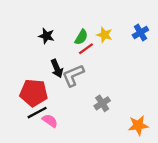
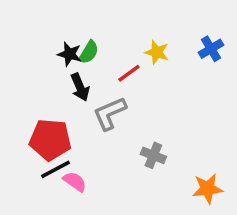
green semicircle: (81, 37) -> (89, 52), moved
black arrow: (57, 68) -> (80, 87), moved
gray cross: (102, 103) -> (153, 155), turned -35

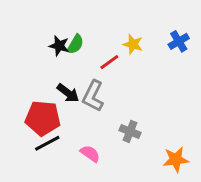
black arrow: (80, 87) -> (68, 93), moved, turned -30
gray L-shape: (110, 113) -> (93, 96), turned -40
pink semicircle: (75, 182) -> (90, 154), moved

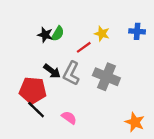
blue cross: (179, 41) -> (137, 31), turned 35
gray cross: (130, 131) -> (106, 77), moved, size x1.6
black line: (47, 143) -> (36, 110), turned 72
orange star: (176, 160) -> (135, 122), turned 30

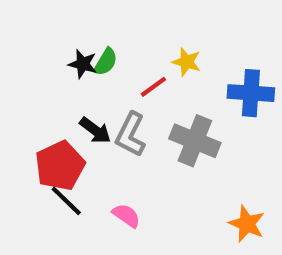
blue cross: (137, 31) -> (251, 93), moved, size x1.5
red pentagon: (33, 90) -> (60, 166), turned -30

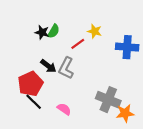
gray cross: (195, 141) -> (108, 100), moved
orange star: (247, 224) -> (125, 113), turned -30

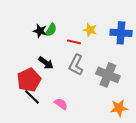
red line: (78, 44) -> (74, 42), turned 48
blue cross: (127, 47) -> (121, 33), moved
gray L-shape: (66, 68) -> (76, 65), moved
gray cross: (108, 100) -> (108, 75), moved

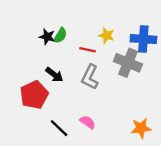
gray cross: (108, 75) -> (128, 63), moved
black line: (32, 97) -> (59, 128), moved
pink semicircle: (61, 104) -> (88, 122), moved

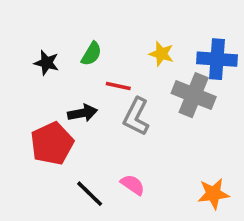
black star: (47, 37) -> (47, 63), moved
red line: (88, 50) -> (118, 86), moved
black arrow: (54, 75) -> (82, 113), turned -48

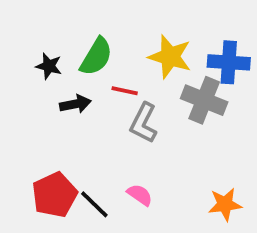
green semicircle: (91, 54) -> (96, 57), size x1.5
yellow star: (161, 54) -> (170, 57), size x1.6
black arrow: (82, 113) -> (75, 104), moved
red pentagon: (52, 143) -> (55, 195), moved

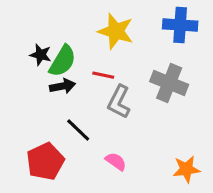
green semicircle: (96, 57) -> (63, 61), moved
yellow star: (170, 57) -> (116, 31), moved
blue cross: (229, 62) -> (180, 25), moved
black line: (94, 204) -> (78, 130), moved

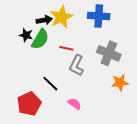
blue cross: (180, 25) -> (99, 16), moved
yellow star: (116, 31) -> (61, 17), moved, turned 30
black arrow: (63, 86) -> (44, 20), moved
orange star: (186, 169) -> (120, 83), moved

